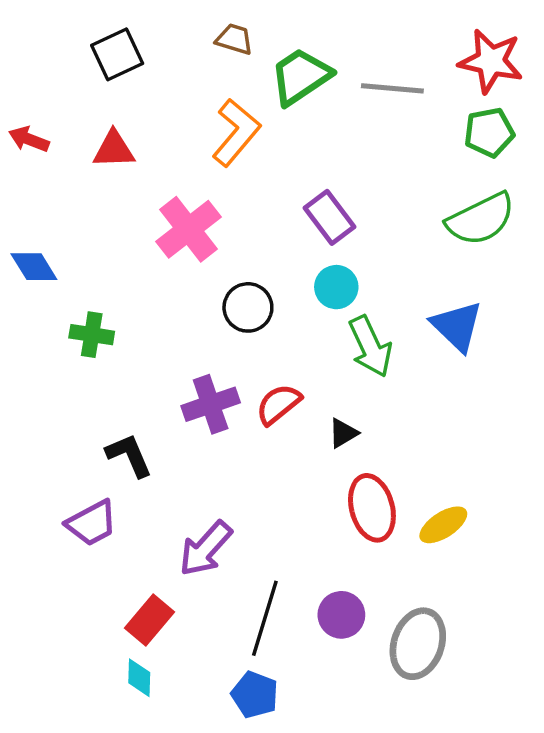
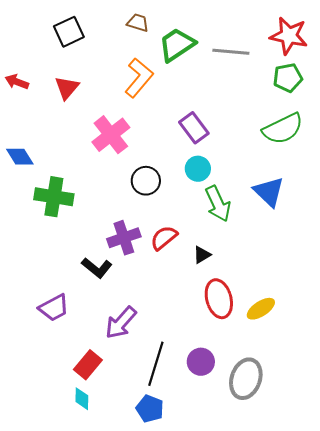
red triangle: (114, 149) -> (67, 88), turned -48
green cross: (92, 335) -> (54, 197), size x1.5
black L-shape: (129, 455) -> (97, 268), moved, turned 152

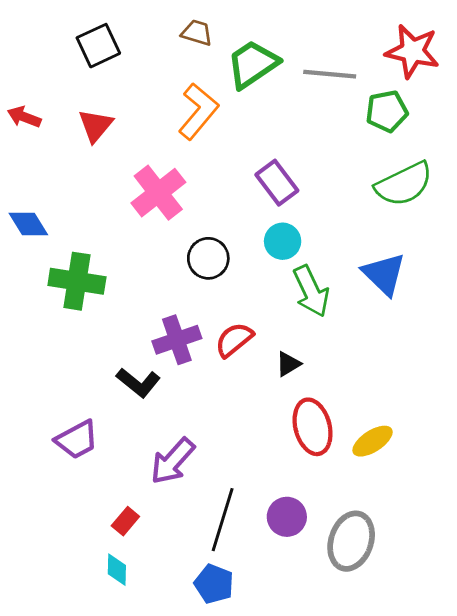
green pentagon: (288, 78) -> (387, 111), moved
red rectangle: (88, 365) -> (125, 521), size x0.7

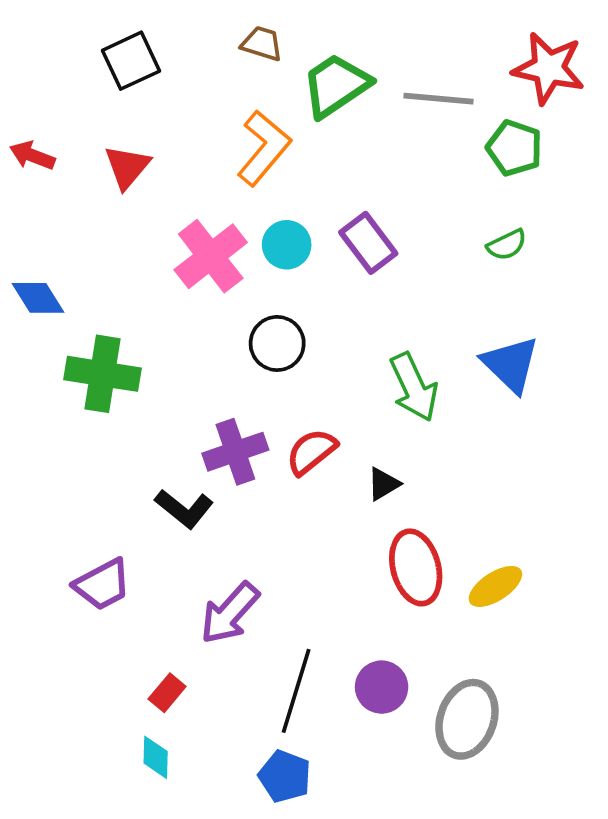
green pentagon: (387, 111) -> (514, 148), turned 30
green semicircle: (404, 184) -> (507, 245), moved, size x0.5
cyan circle: (283, 241) -> (287, 245), moved

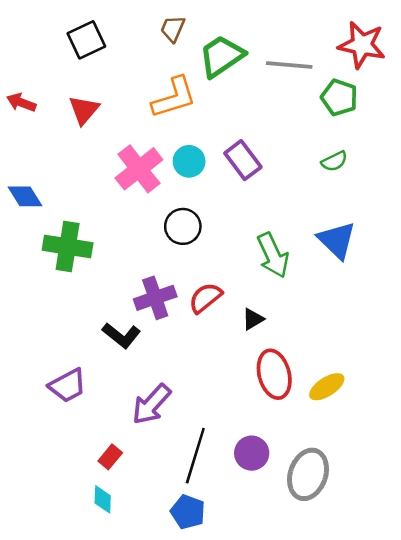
brown trapezoid: (262, 44) -> (173, 29), turned -84
orange L-shape: (264, 148) -> (174, 97), turned 33

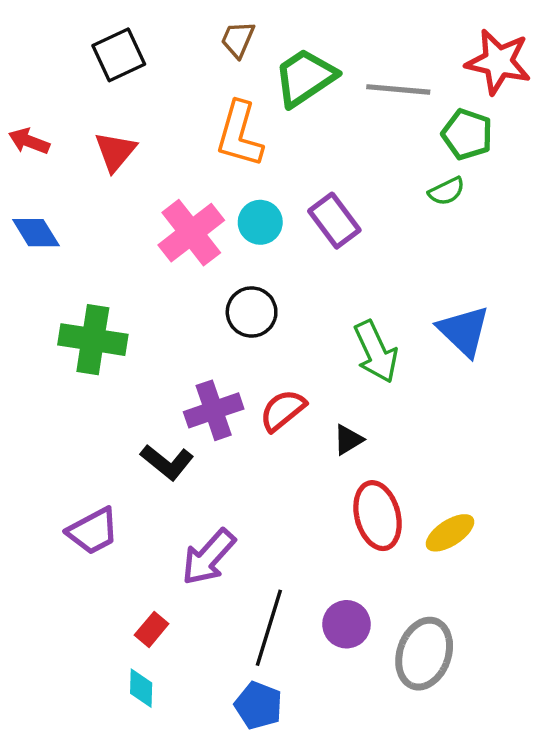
orange L-shape: (174, 97) -> (240, 134), turned 123
green semicircle: (334, 161) -> (447, 191), moved
blue diamond: (25, 196) -> (36, 233), moved

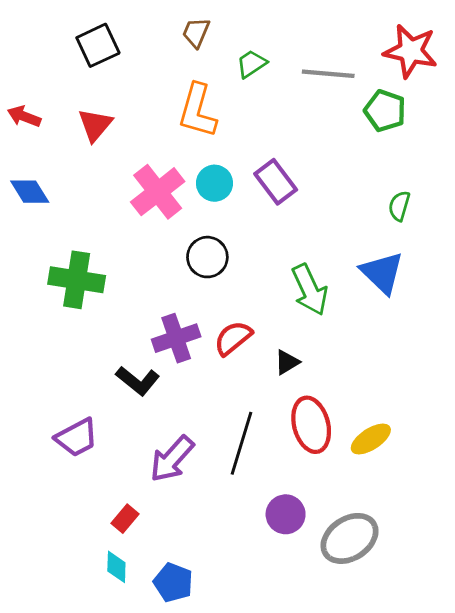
green trapezoid: (305, 77) -> (251, 64), size x0.6
green semicircle: (447, 191) -> (399, 206), moved, turned 132
black line: (269, 628) -> (241, 443), moved
gray ellipse: (424, 654) -> (350, 538), turned 38
blue pentagon: (258, 705) -> (173, 583), moved

